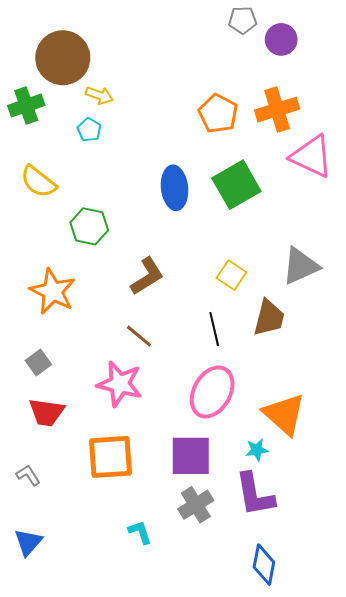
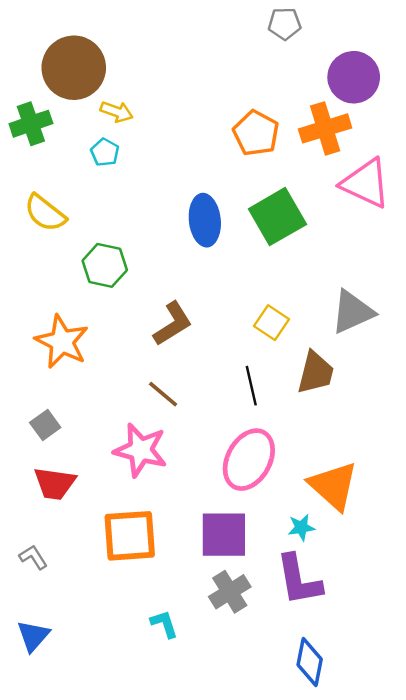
purple circle: (281, 39) -> (354, 77), moved, size x1.4

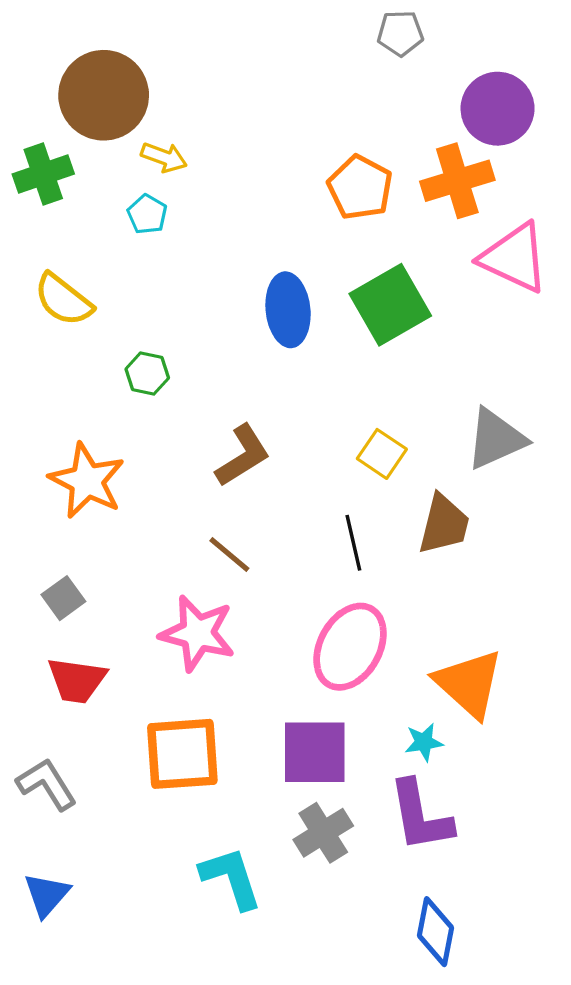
green hexagon: (105, 265) -> (147, 373), size x0.7
gray L-shape: (33, 557) -> (47, 784), size x1.5
cyan L-shape: (164, 624) -> (231, 878), size x1.6

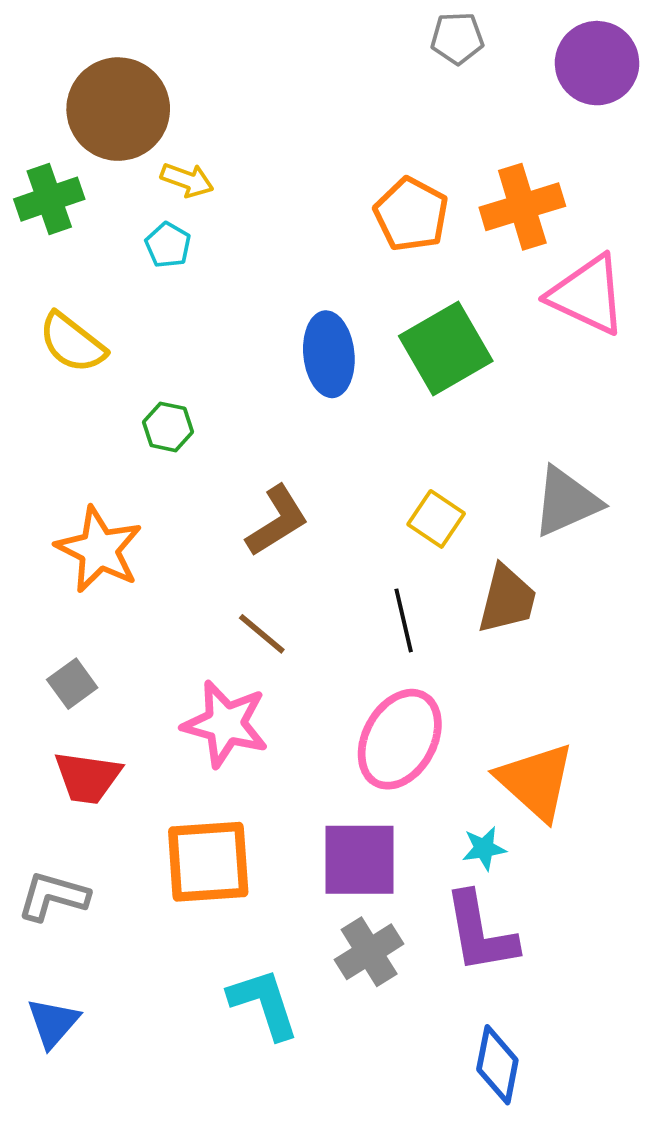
purple circle: (498, 109) -> (597, 63), moved
gray L-shape: (47, 784) -> (53, 896), turned -42

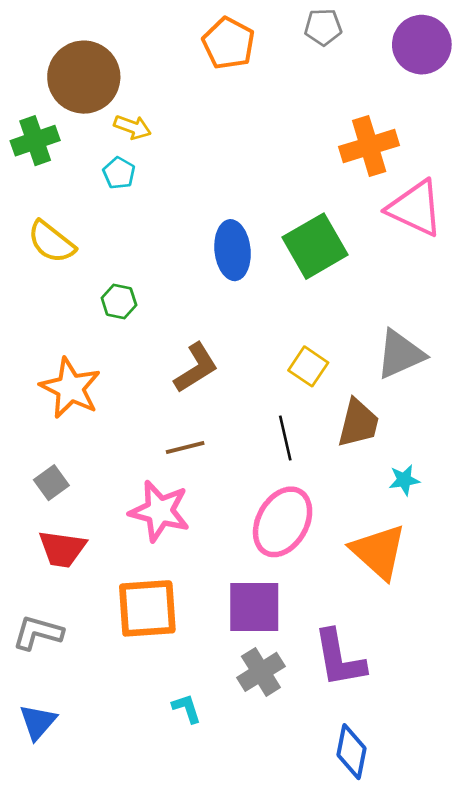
orange pentagon: (411, 214) -> (228, 43), moved
brown line: (262, 634) -> (185, 448), turned -54
cyan star: (484, 848) -> (404, 480), moved
cyan L-shape: (264, 1003) -> (187, 708), size x0.6

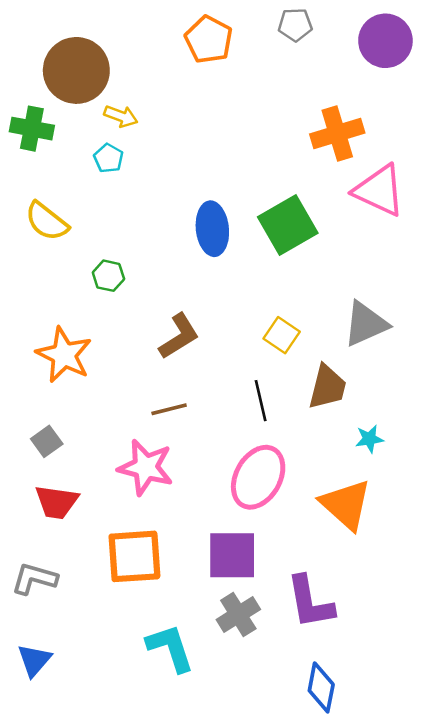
green cross: (35, 141) -> (32, 129), turned 30
cyan L-shape: (187, 708) -> (170, 648), size x1.8

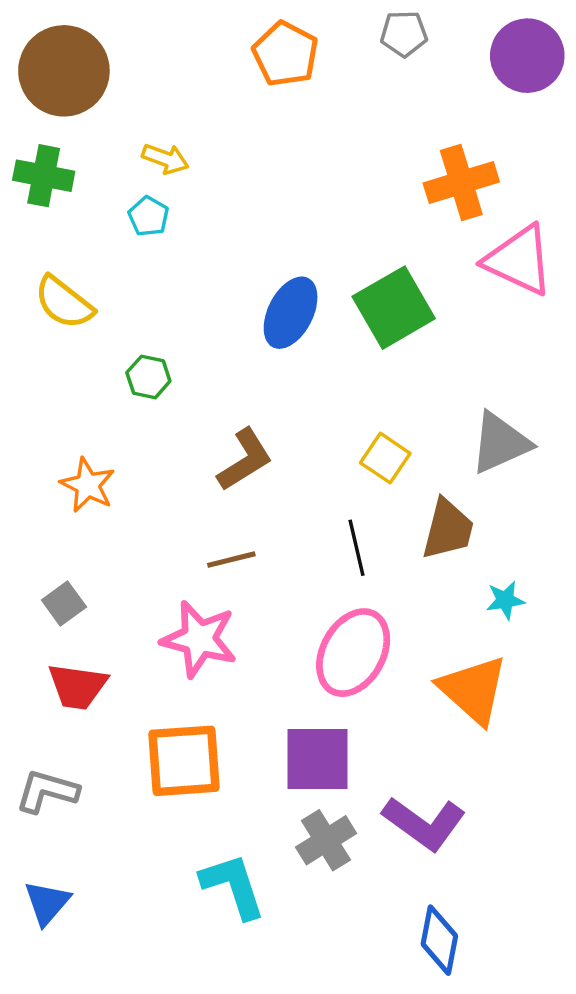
brown circle: (76, 70) -> (64, 71), moved
blue ellipse: (212, 229) -> (291, 313), turned 33
orange star: (64, 355) -> (88, 485), size x0.7
purple L-shape: (310, 602) -> (424, 823), turned -44

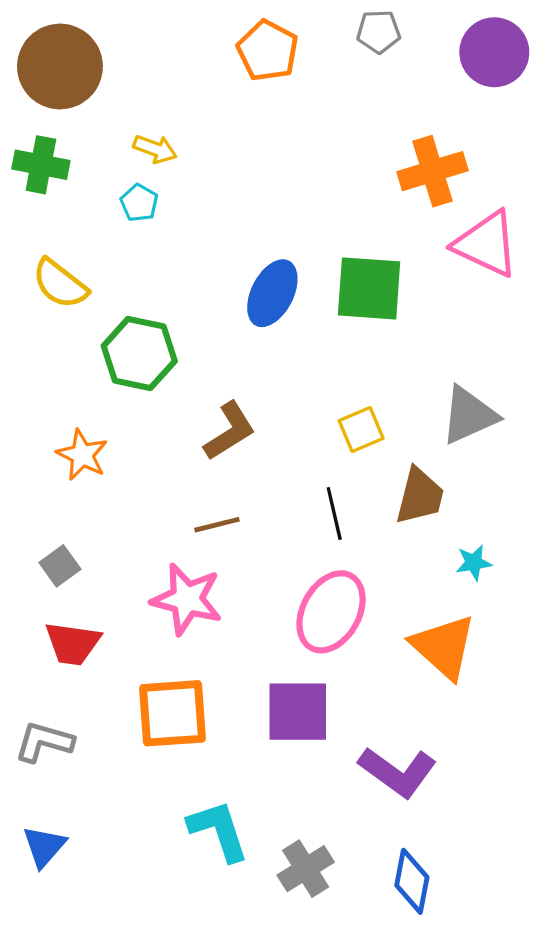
green square: (394, 308) -> (369, 288), turned 34
green hexagon: (148, 377) -> (139, 353), size x1.8
yellow square: (385, 458) -> (361, 430), turned 33
gray cross: (326, 840) -> (306, 869), moved

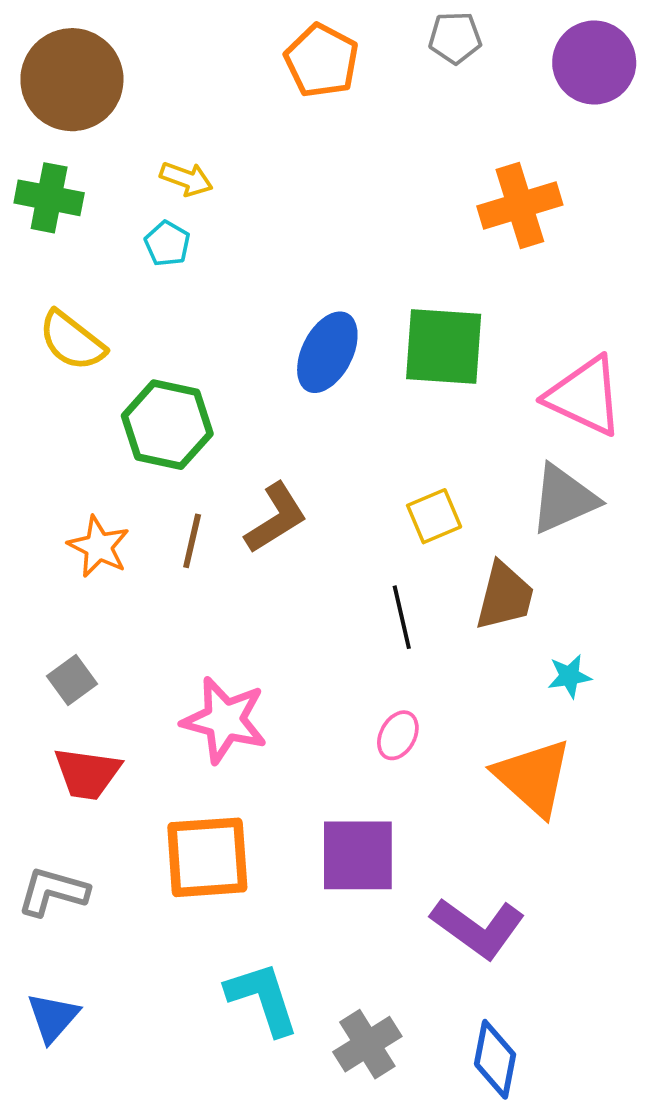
pink triangle: (486, 244) -> (585, 396), moved
brown line: (217, 525) -> (192, 541), moved, turned -63
pink ellipse: (331, 612) -> (398, 735), size x0.5

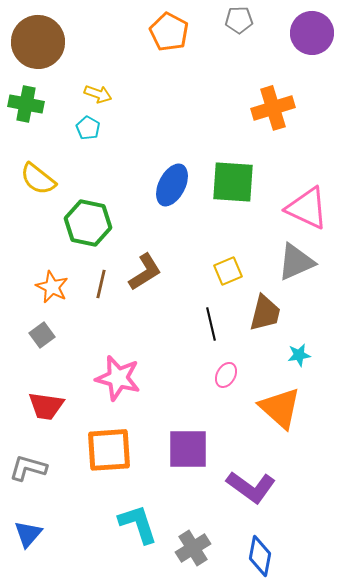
gray square: (72, 680) -> (42, 335), moved
pink ellipse: (398, 735) -> (226, 375), moved

